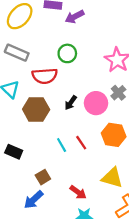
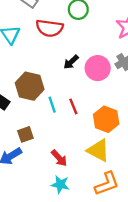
brown hexagon: (36, 109) -> (30, 86), moved
orange hexagon: (114, 135) -> (106, 119), moved

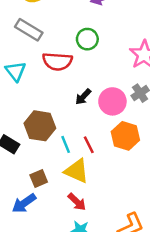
orange hexagon: (106, 119) -> (125, 136), moved
yellow triangle: (98, 150) -> (77, 171), moved

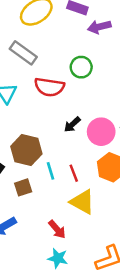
yellow triangle: (77, 171) -> (82, 202), moved
brown square: (39, 179) -> (23, 187), moved

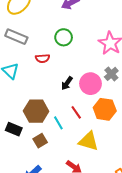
red semicircle: (49, 87) -> (42, 58), size x0.6
red line: (74, 173) -> (76, 112), moved

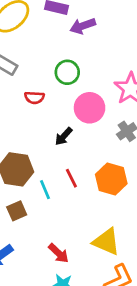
pink circle: (90, 84) -> (90, 108), moved
yellow triangle: (88, 141) -> (106, 242), moved

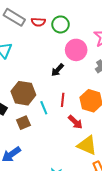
red semicircle: (34, 98) -> (38, 22), moved
red line: (71, 178) -> (63, 100), turned 32
red arrow: (59, 253) -> (75, 122), moved

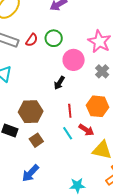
red semicircle: (38, 22) -> (32, 40), turned -48
cyan line: (44, 108) -> (68, 133), moved

